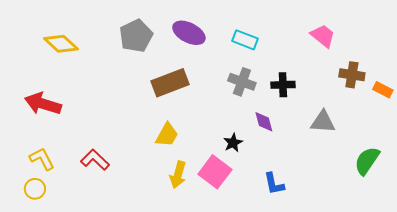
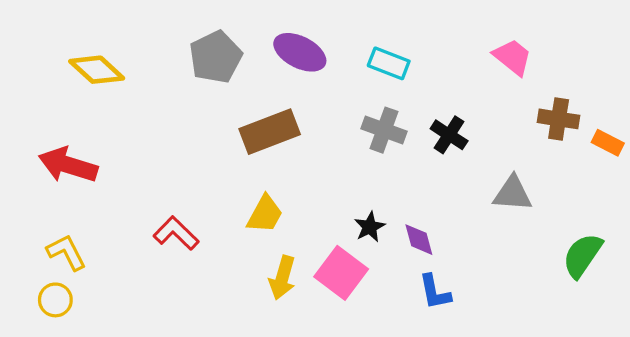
black cross: (283, 85) -> (449, 135), turned 35
purple diamond: (264, 122) -> (419, 240), moved
red L-shape: (95, 160) -> (176, 233), moved

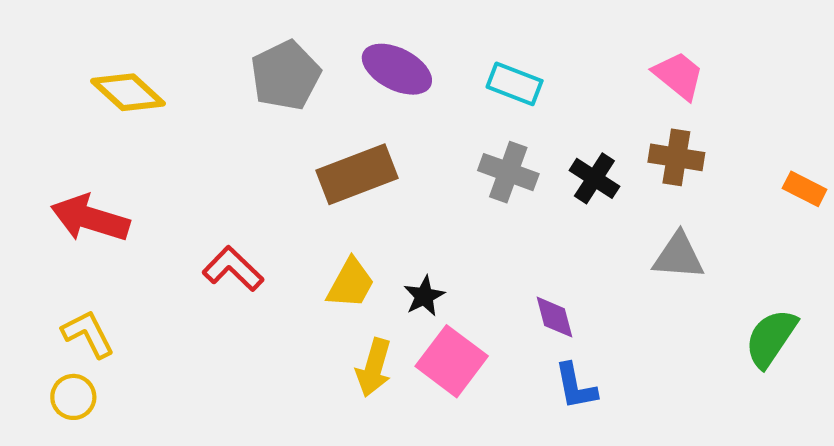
brown cross: (559, 119) -> (676, 157), moved
black star: (370, 227) -> (424, 296), moved
red L-shape: (176, 233) -> (233, 269), moved

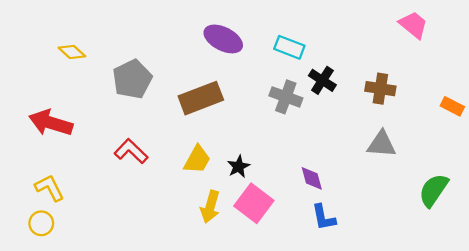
gray pentagon: (286, 75) -> (132, 79), moved
pink trapezoid: (678, 75) -> (413, 25), moved
yellow diamond: (128, 92) -> (72, 52), size x0.7
black cross: (594, 178) -> (322, 80), moved

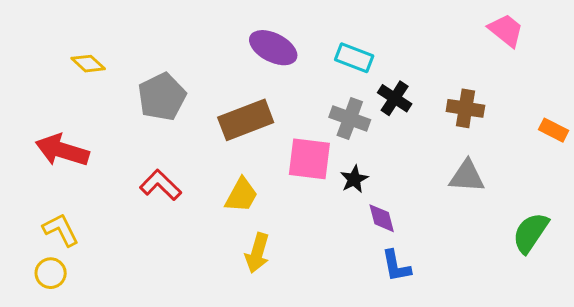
black star: (239, 167) -> (354, 179), moved
pink square: (254, 203) -> (309, 159), moved, turned -30

